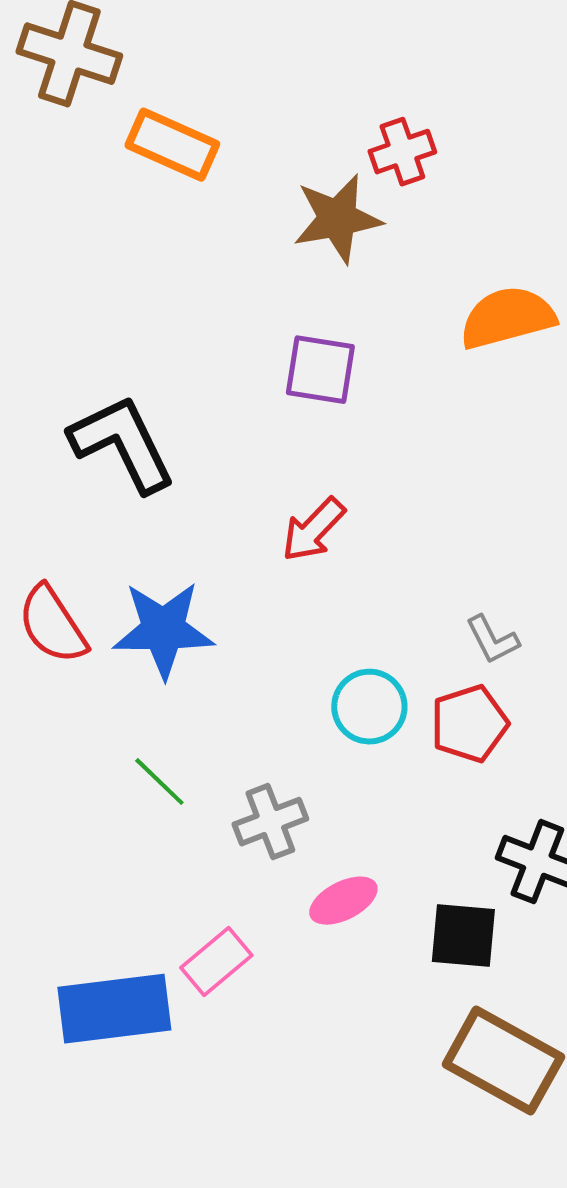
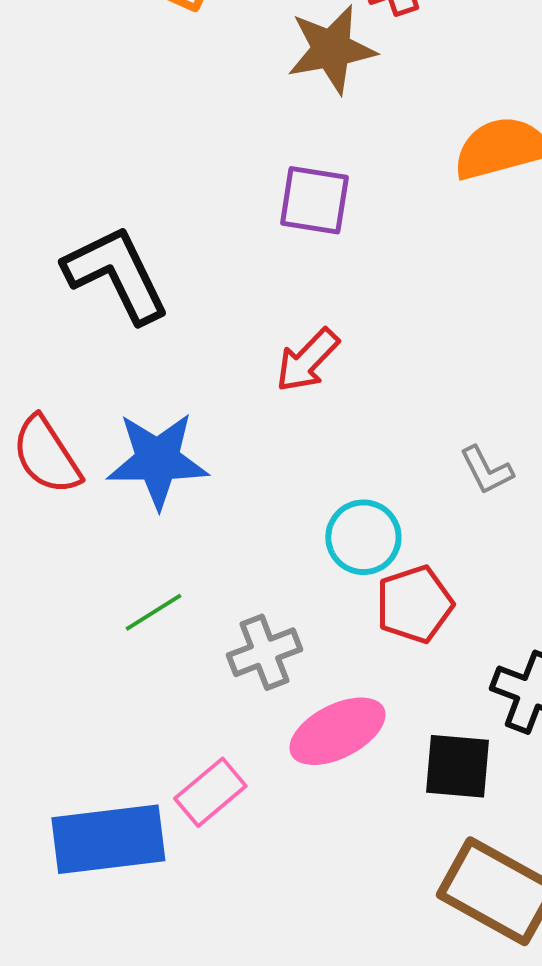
red pentagon: (469, 724) -> (414, 604), moved
green line: (159, 782) -> (153, 612), turned -76
pink ellipse: (343, 901) -> (337, 731), size x1.4

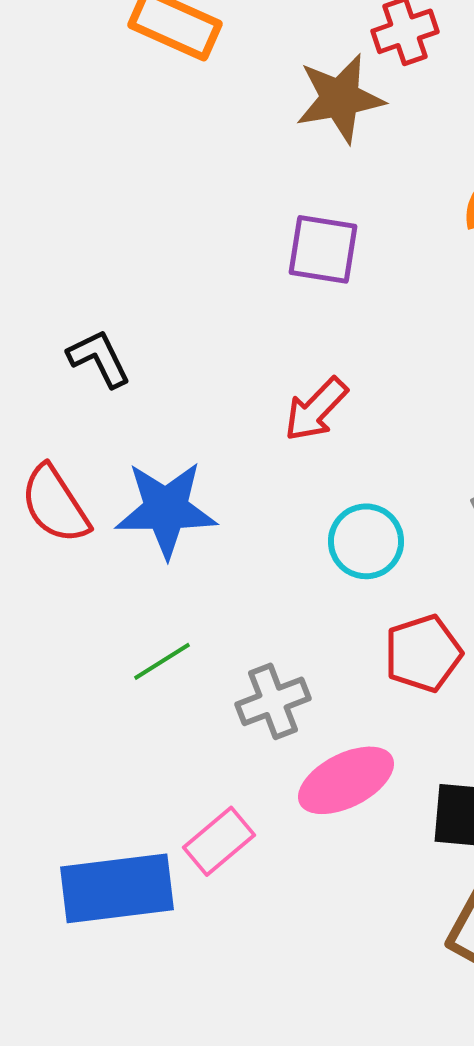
black L-shape: (116, 274) -> (99, 358), moved, size x0.6
cyan circle: (363, 537) -> (366, 541), moved

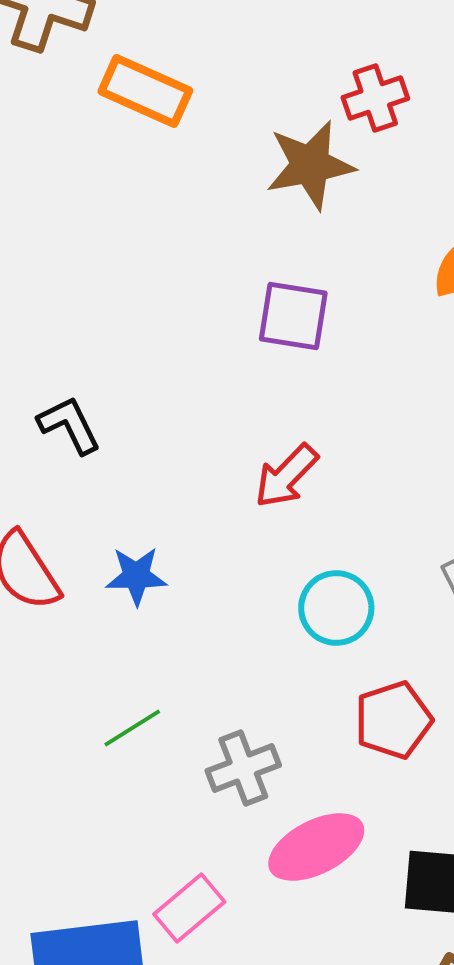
blue star: (166, 509) -> (136, 576), size x0.6

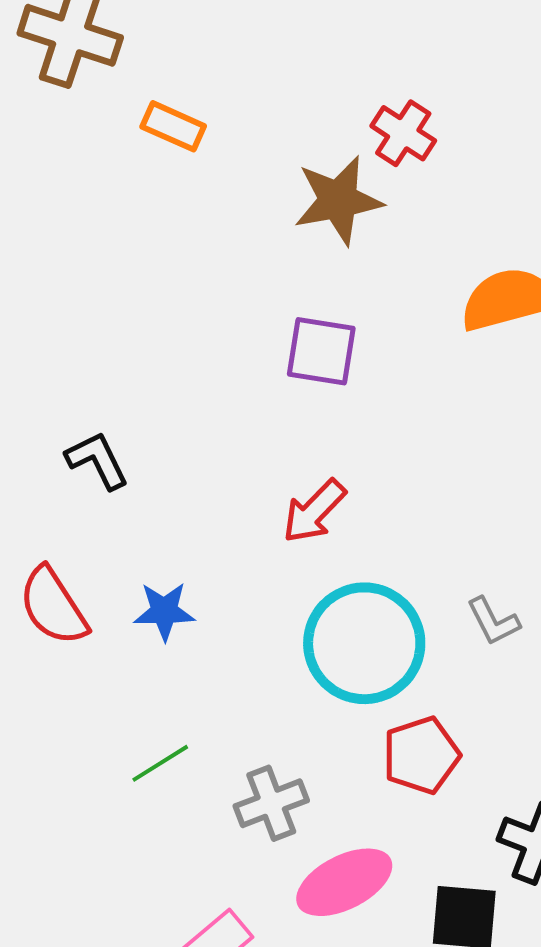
orange rectangle: (145, 91) -> (173, 126), size x0.7
red cross: (375, 98) -> (403, 133), turned -38
cyan circle: (336, 608) -> (364, 643), size x1.6

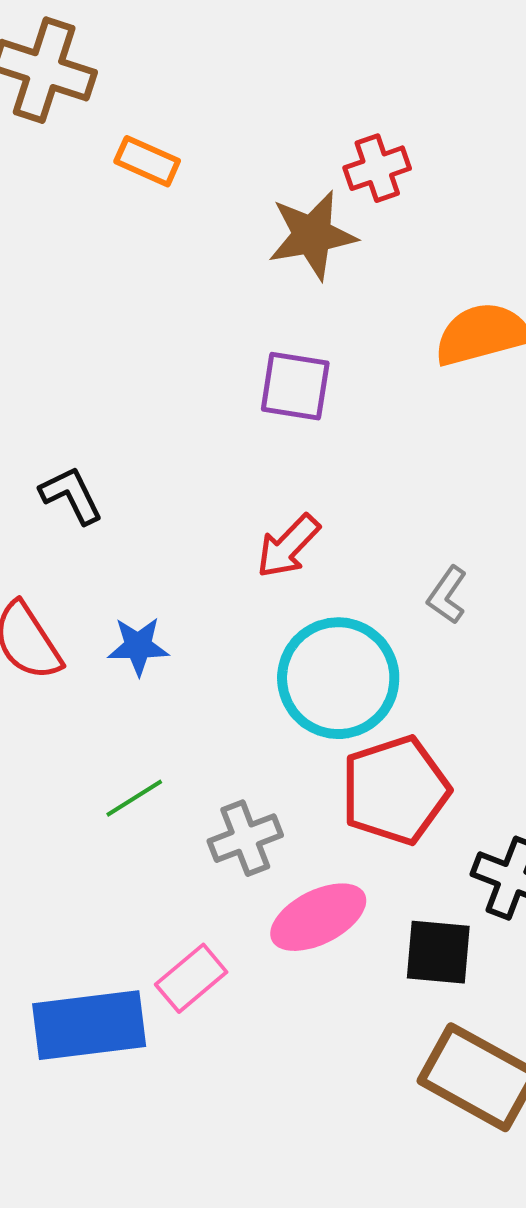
red cross: (403, 133) -> (377, 168), turned 38
gray L-shape: (493, 621) -> (447, 595), moved, turned 62
red pentagon: (421, 755) -> (395, 790), size x1.4

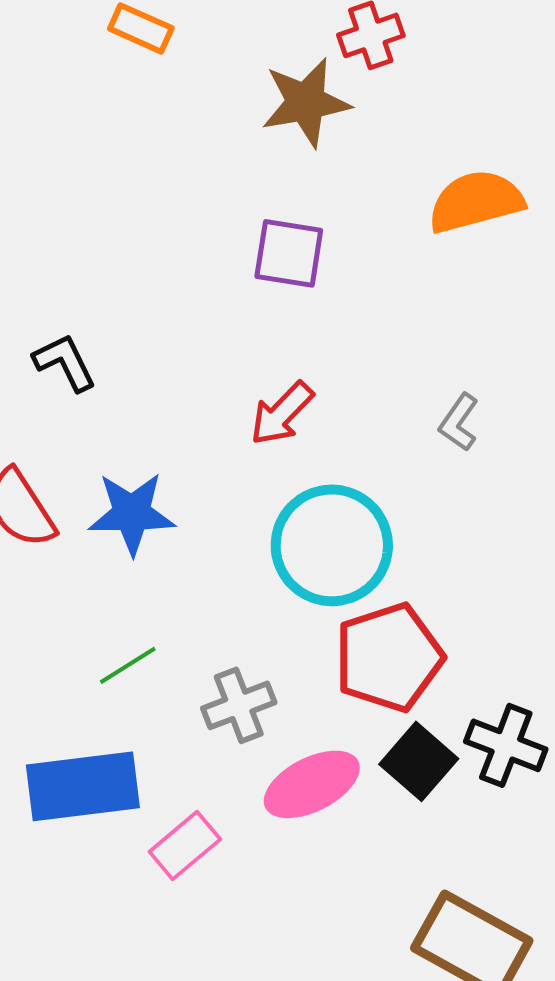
gray L-shape: (447, 595) -> (459, 422), moved
blue star: (138, 646) -> (132, 513), size x1.4
black square: (438, 952) -> (419, 761), moved, turned 36
blue rectangle: (89, 1025) -> (83, 786), moved

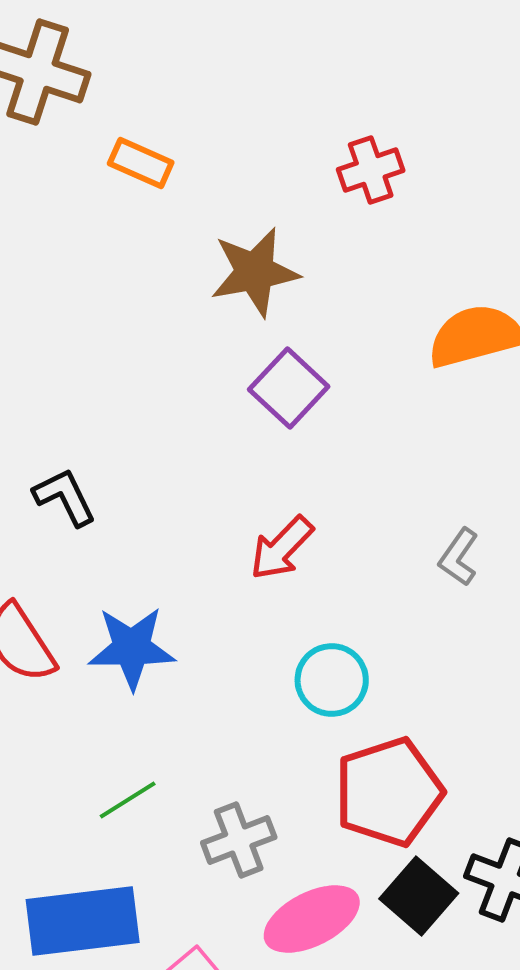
brown star: (306, 102) -> (255, 272), moved
purple square: (289, 253) -> (289, 388), turned 34
cyan circle: (332, 545) -> (332, 680), size x0.6

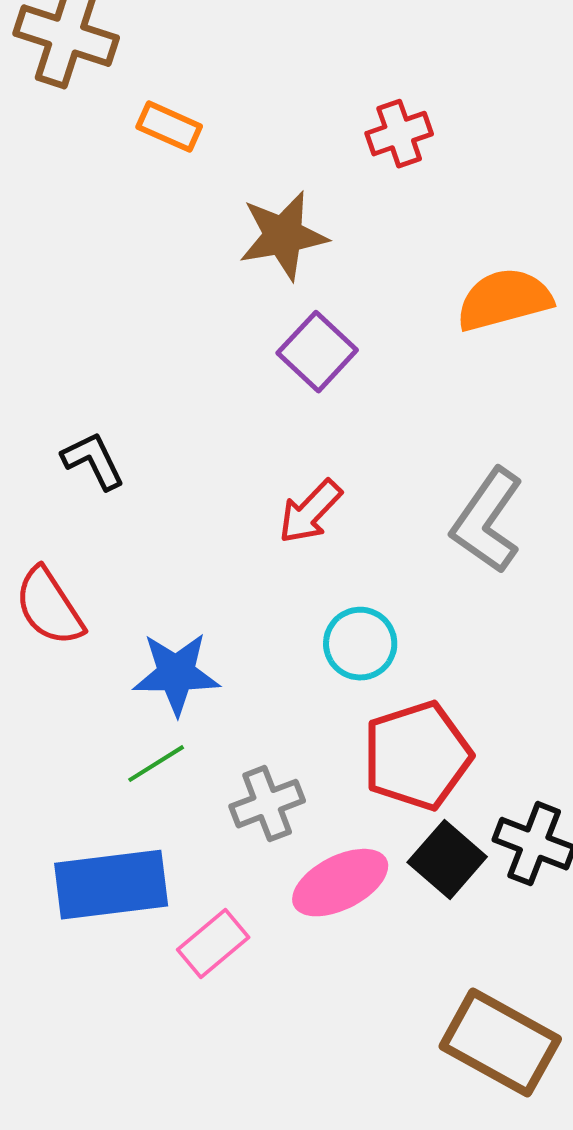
gray L-shape: (459, 557) -> (487, 521), size x1.8
blue star: (132, 648) -> (176, 674), moved

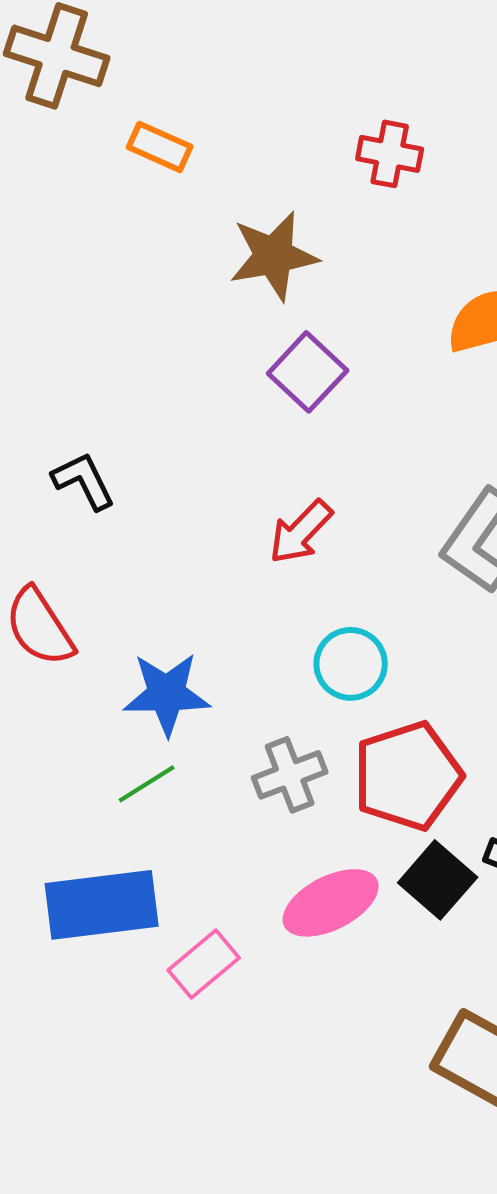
red cross: (399, 134) -> (390, 154), turned 30
gray cross: (267, 804) -> (290, 775), moved

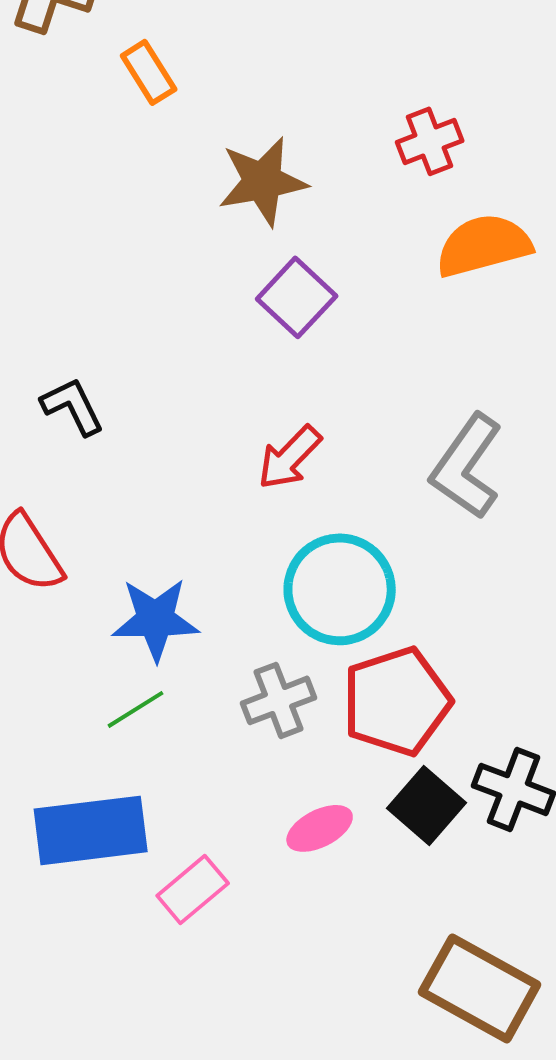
orange rectangle: (160, 147) -> (149, 72), turned 34
red cross: (390, 154) -> (430, 141), moved, turned -32
cyan circle: (351, 664) -> (340, 589), size x1.5
pink ellipse: (331, 903) -> (320, 828), size x0.7

